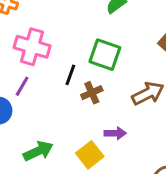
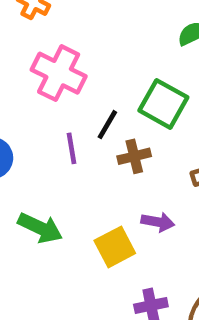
purple line: (22, 86) -> (71, 148), moved, turned -50
green arrow: (38, 151) -> (40, 228), turned 40

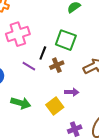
pink cross: (59, 73) -> (18, 34), turned -35
purple line: (71, 148) -> (29, 66), turned -40

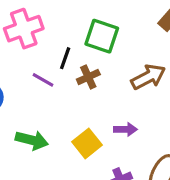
purple arrow: (72, 92) -> (125, 129), moved

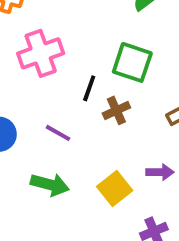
purple line: (43, 80) -> (58, 133), moved

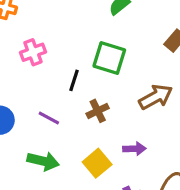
pink cross: (41, 53) -> (33, 52), size x0.7
brown cross: (116, 110) -> (98, 111), moved

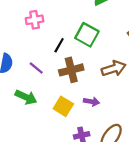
brown cross: (98, 111) -> (71, 70), size x1.5
yellow square: (97, 163) -> (63, 106), turned -30

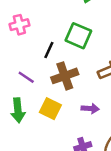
green arrow: (26, 97) -> (18, 110), turned 65
yellow square: (63, 106) -> (50, 109), moved

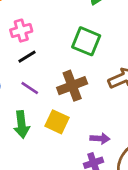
black line: (49, 50) -> (27, 57), moved, turned 35
purple arrow: (90, 109) -> (100, 139), moved

